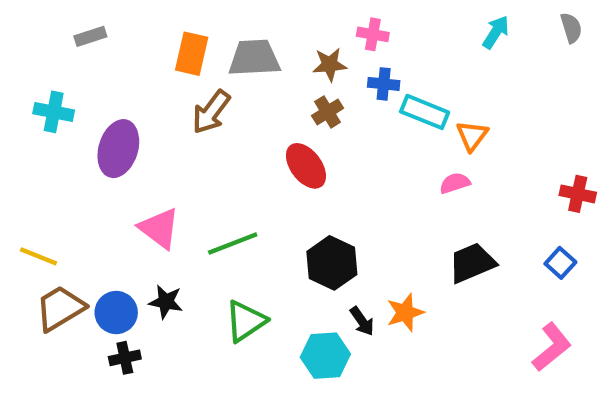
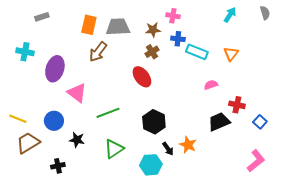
orange triangle: (472, 136) -> (231, 54), moved
red cross: (578, 194) -> (237, 105), moved
pink triangle: (159, 228) -> (77, 93), moved
blue circle: (116, 313) -> (54, 121), moved
orange star: (405, 313) -> (188, 145), turned -30

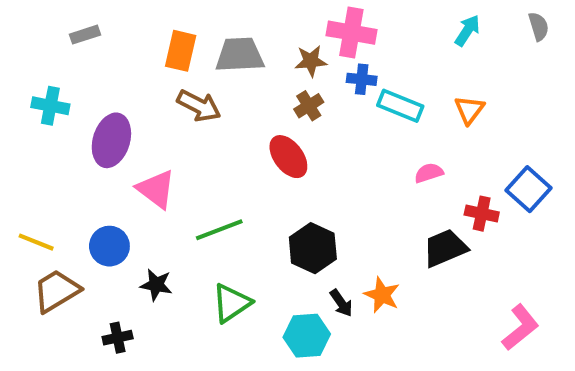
pink cross: (173, 16) -> (351, 33), size x1.6
brown arrow: (98, 52) -> (199, 106), turned -100
blue square: (260, 122) -> (528, 189), moved, size x1.5

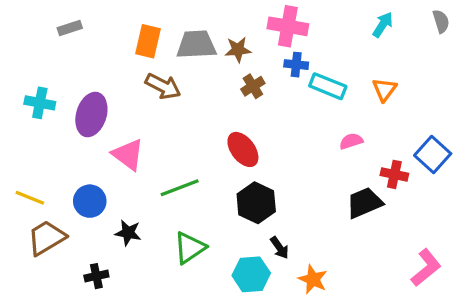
brown star: (311, 61) -> (238, 50), moved
cyan cross: (50, 106) -> (40, 103), moved
red ellipse: (288, 157) -> (243, 149), moved
orange star: (382, 295) -> (313, 279), moved

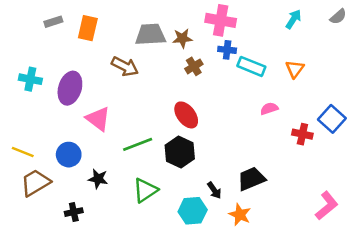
gray semicircle: (441, 21) -> (338, 17), turned 66
orange rectangle: (148, 41) -> (88, 28), moved
black hexagon: (256, 203) -> (180, 152), moved
black trapezoid: (364, 203) -> (251, 179), moved

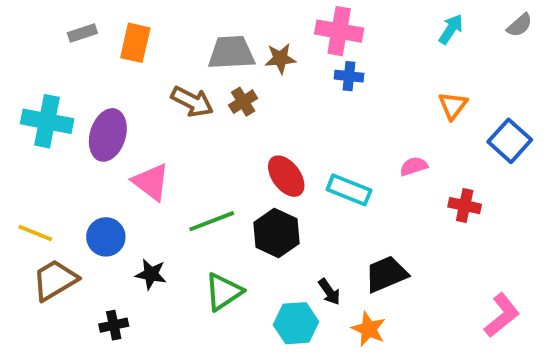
brown cross: (194, 66) -> (243, 102), moved
cyan rectangle: (251, 66) -> (349, 190), moved
cyan cross: (30, 79) -> (47, 121), size x1.4
blue square: (332, 119) -> (510, 141), moved

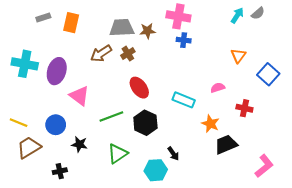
gray semicircle: (520, 25) -> (258, 13), moved
brown arrow: (192, 102) -> (101, 54), turned 120
red ellipse: (286, 176) -> (139, 88), moved
black trapezoid: (386, 274) -> (226, 144), moved
orange star: (369, 329) -> (210, 124), moved

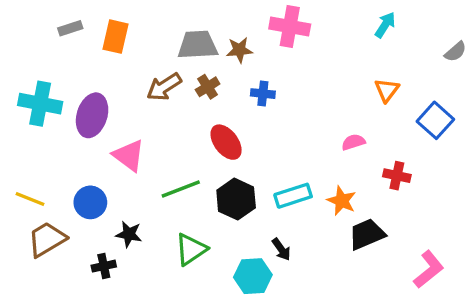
gray semicircle: (258, 13) -> (455, 52), moved
blue cross: (184, 40) -> (263, 94), moved
cyan rectangle: (184, 100) -> (293, 196), moved, turned -40
black cross: (60, 171) -> (104, 266), moved

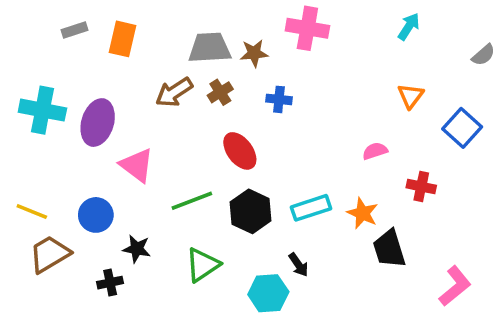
black trapezoid: (367, 234) -> (389, 249), turned -84

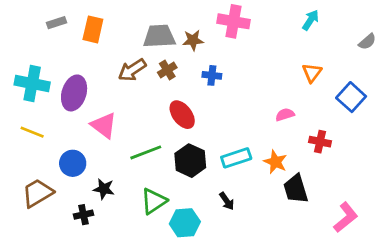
yellow line: (32, 211) -> (32, 132), moved
cyan hexagon: (268, 293) -> (185, 223), moved

